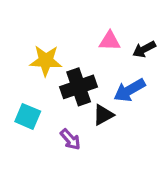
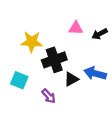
blue arrow: (129, 90) -> (95, 73), moved, turned 45

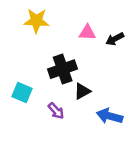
yellow star: (32, 42) -> (36, 21), moved
blue arrow: (95, 73) -> (110, 116), moved

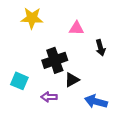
black arrow: (115, 39) -> (100, 48), moved, turned -77
purple arrow: (56, 111) -> (49, 97), turned 133

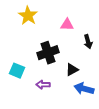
yellow star: (32, 18) -> (28, 16), turned 30
black triangle: (72, 80) -> (72, 70), moved

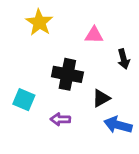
black cross: (48, 53) -> (67, 74), turned 30

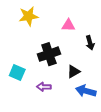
yellow star: (39, 22) -> (28, 16), turned 30
black cross: (67, 74) -> (49, 54), turned -30

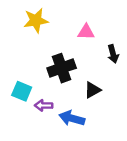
purple arrow: (44, 87) -> (44, 105), moved
blue arrow: (86, 91) -> (72, 118), moved

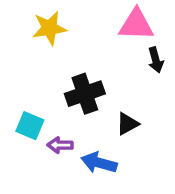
pink triangle: (86, 32) -> (136, 25), moved, size x1.5
black arrow: (113, 54) -> (156, 60), moved

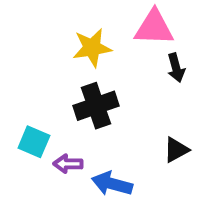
yellow star: (49, 28) -> (92, 48), moved
black triangle: (127, 124) -> (176, 150), moved

